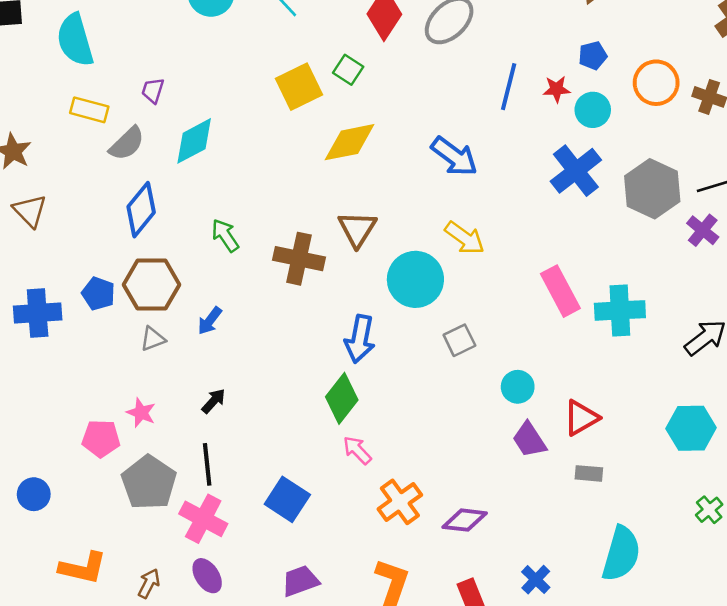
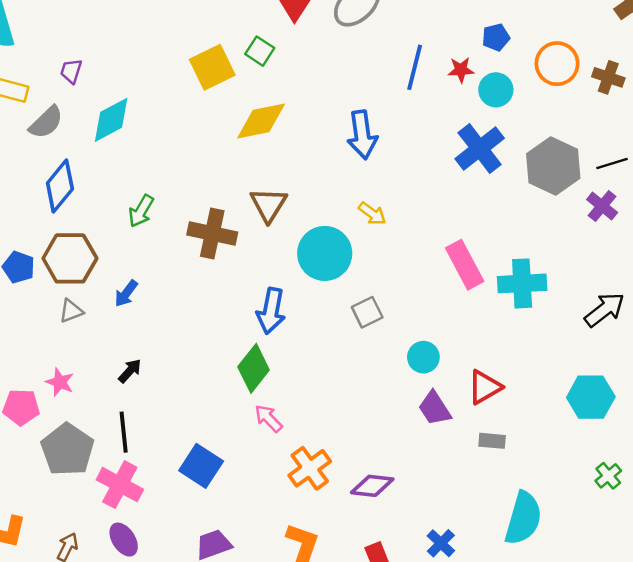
blue arrow: (454, 156) -> (362, 135), turned 45
green arrow: (225, 235) -> (141, 211), turned -116
yellow arrow: (465, 238) -> (372, 213), size x0.7

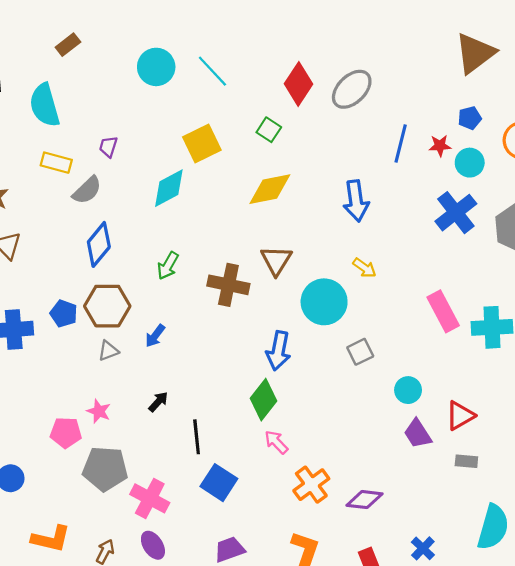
yellow square: (212, 67) -> (202, 143), moved
cyan diamond: (111, 120) -> (169, 188), moved
black line: (124, 432) -> (197, 437), moved
gray pentagon: (67, 450) -> (105, 469), turned -30

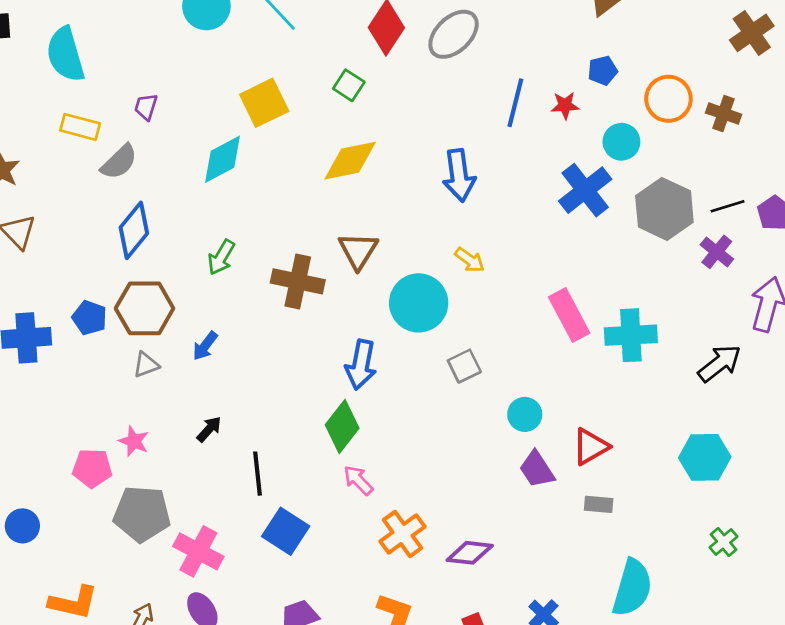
cyan circle: (470, 163) -> (621, 142), moved

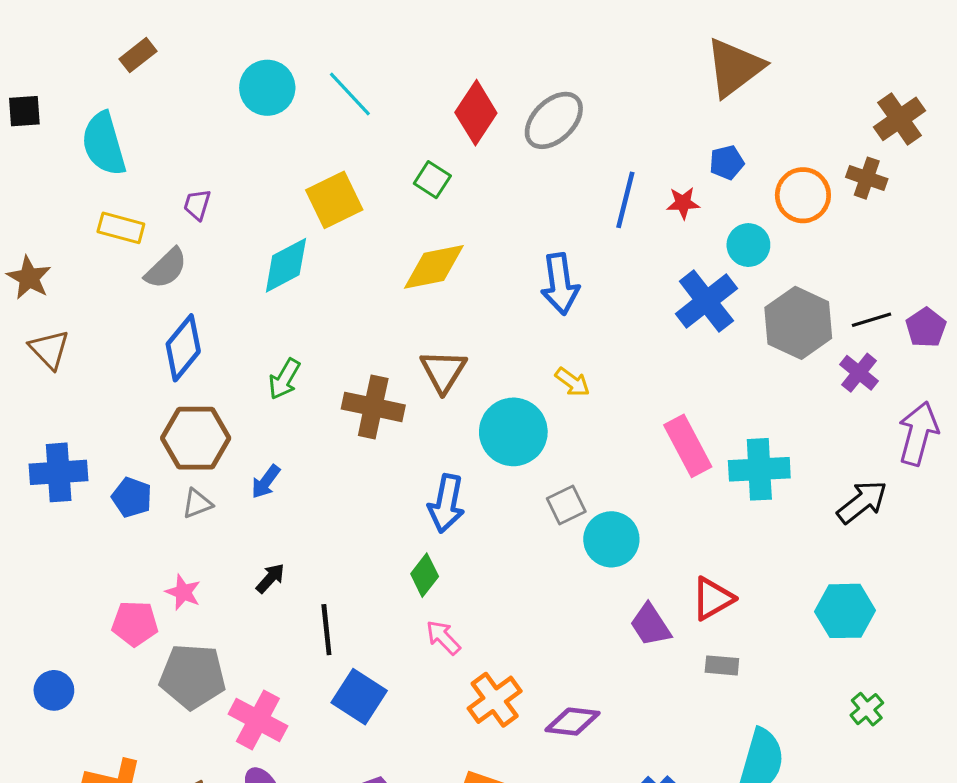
brown cross: (724, 114) -> (867, 178), moved
blue pentagon: (90, 318) -> (132, 497), moved
cyan circle: (525, 414) -> (611, 539), moved, size x1.4
green diamond: (342, 427) -> (425, 575), size x0.7

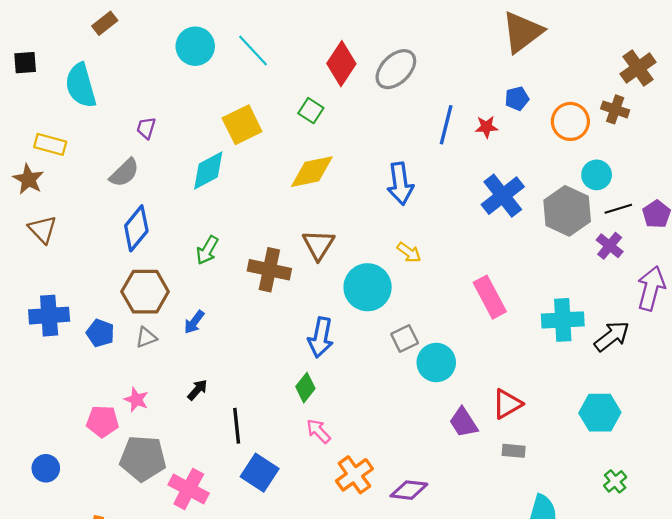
yellow rectangle: (121, 228) -> (50, 144), moved
cyan circle: (748, 245) -> (597, 175), moved
cyan cross: (759, 469) -> (563, 320), moved

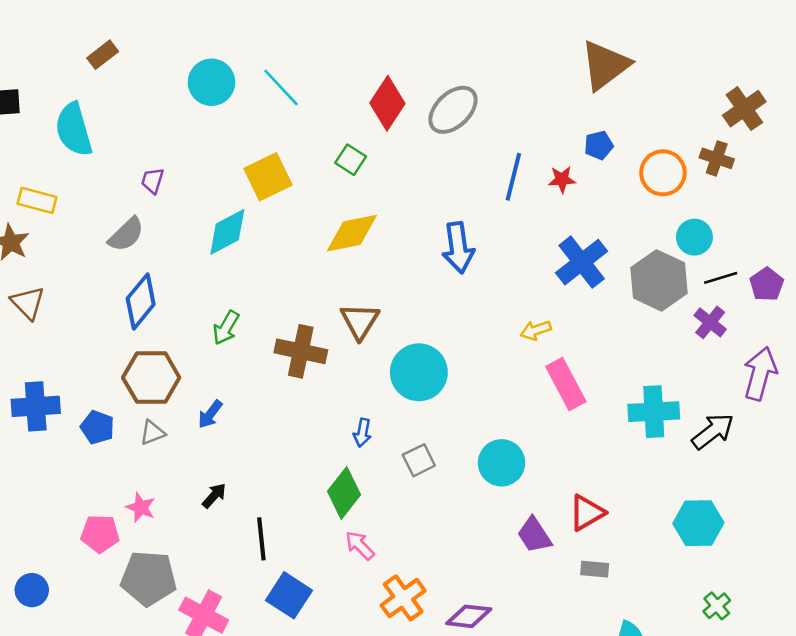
yellow arrow: (409, 252) -> (536, 330), moved, turned 125
blue arrow: (321, 337) -> (362, 433), size x0.6
gray square: (405, 338) -> (419, 460), moved
green diamond: (305, 388) -> (344, 493), size x1.4

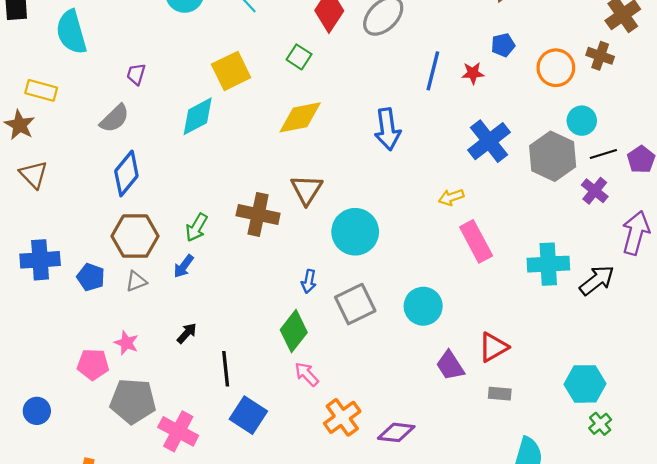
green arrow: (226, 328) -> (197, 227), moved
gray square: (419, 460) -> (355, 304), size x1.5
cyan hexagon: (698, 523) -> (585, 384), moved

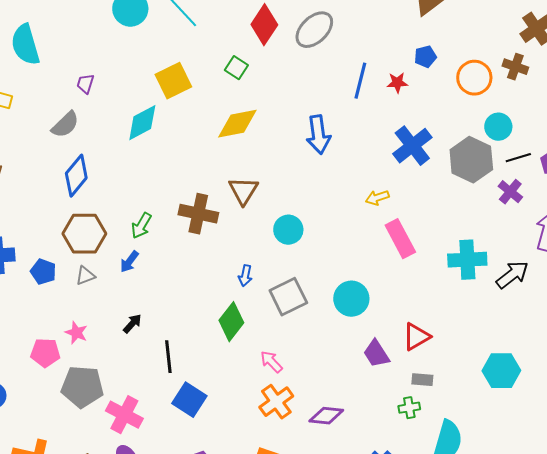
cyan circle: (355, 232) -> (288, 230), size x0.7
pink arrow: (307, 374) -> (271, 362), moved
green cross: (600, 424) -> (409, 408), moved, turned 30

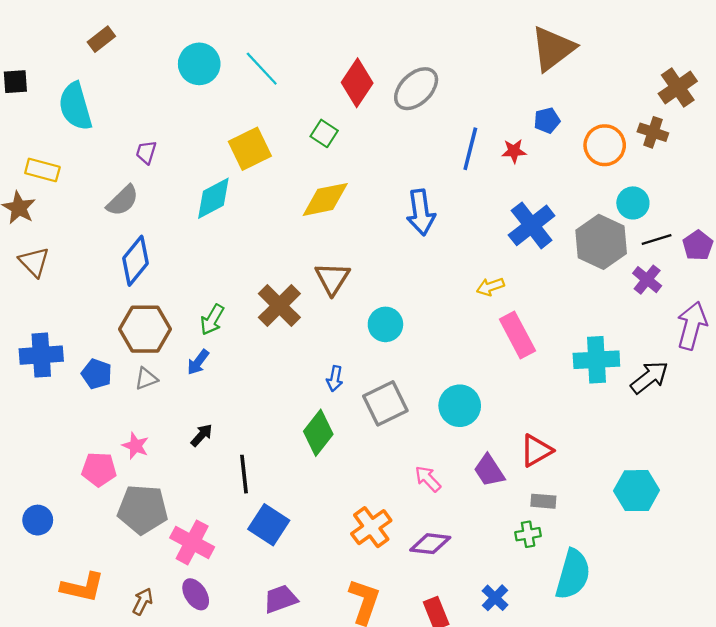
brown cross: (198, 214) -> (279, 306), turned 33
pink arrow: (271, 362) -> (428, 479), moved

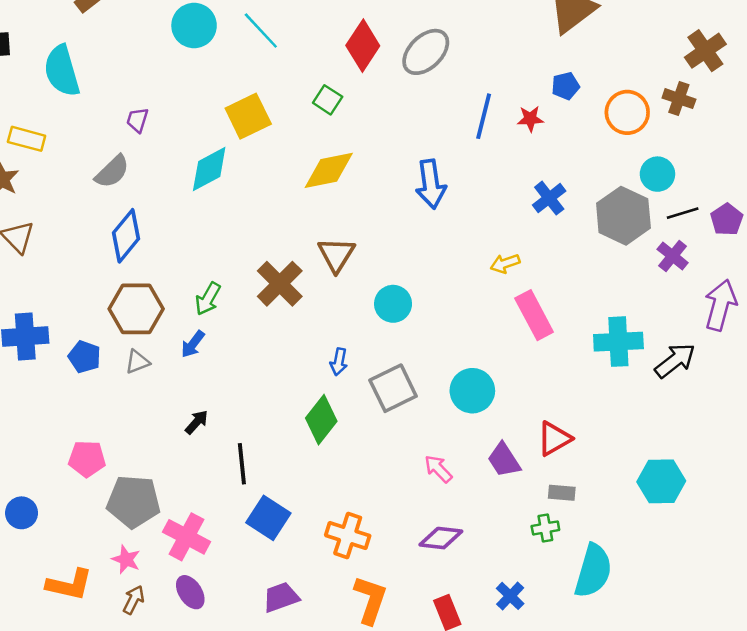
blue cross: (532, 225) -> (549, 198), size x0.7
pink star: (136, 446) -> (126, 559), moved
orange cross: (371, 527) -> (348, 536), moved, turned -36

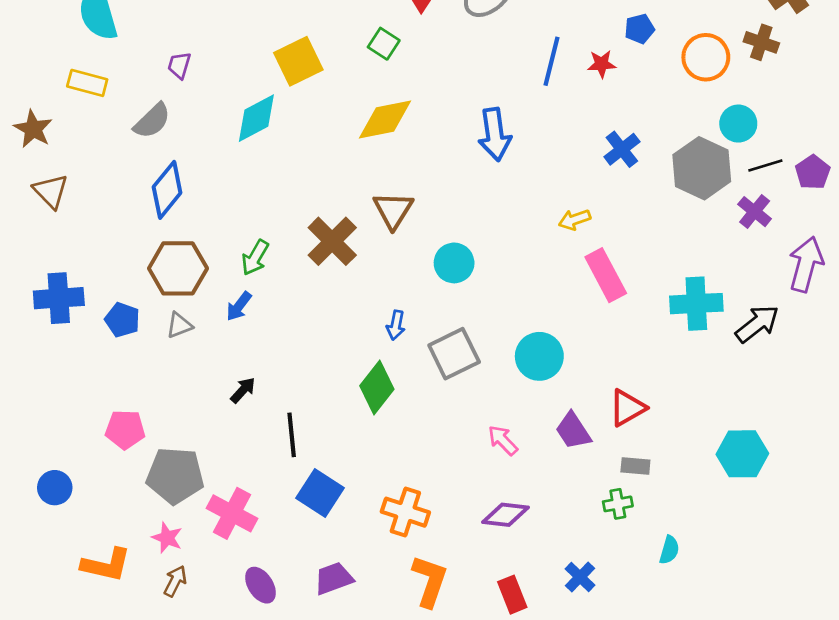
yellow rectangle: (27, 139) -> (87, 83), moved
cyan semicircle: (593, 571) -> (669, 550), size x0.5
purple ellipse: (190, 592) -> (260, 585), moved

